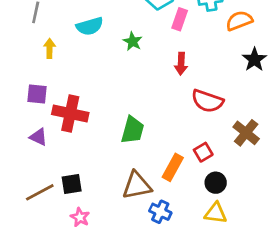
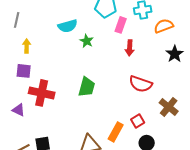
cyan semicircle: (90, 26) -> (68, 26), moved
red arrow: (181, 64) -> (130, 48), moved
purple square: (37, 94) -> (24, 71), moved
green trapezoid: (133, 130) -> (87, 87), moved

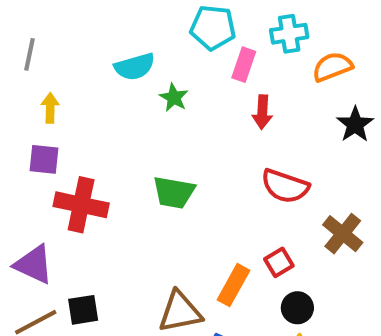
green trapezoid: (87, 87) -> (174, 192), turned 85
purple triangle: (19, 110) -> (34, 264), moved, size x1.5

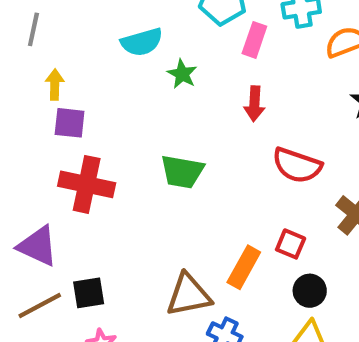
red arrow: (262, 112) -> (254, 104), moved
purple square: (44, 159) -> (70, 123), moved
red square: (279, 262) -> (291, 244), turned -36

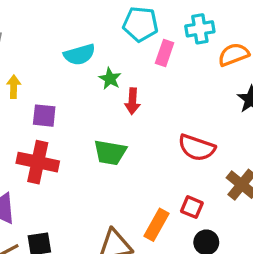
red arrow: (254, 104) -> (132, 101), moved
purple square: (70, 123) -> (44, 116), moved

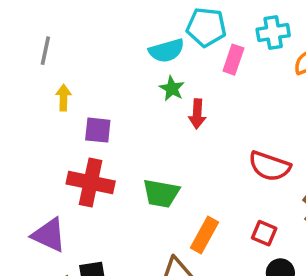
cyan semicircle: (79, 55) -> (167, 51), moved
green trapezoid: (110, 152) -> (161, 193), moved
orange rectangle: (157, 225) -> (204, 235), moved

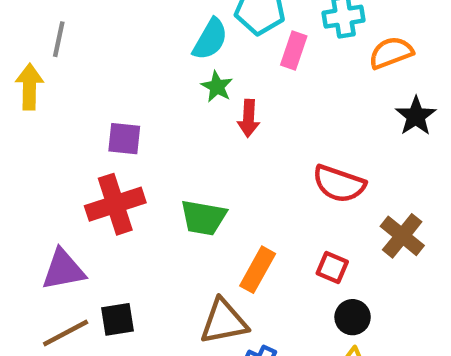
cyan semicircle: (167, 51) -> (210, 39), turned -44
yellow arrow: (63, 98) -> (29, 87), moved, size x1.4
red cross: (91, 183) -> (115, 204), turned -30
purple triangle: (49, 235) -> (63, 270), turned -36

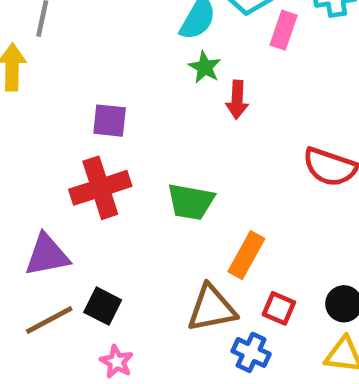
red square: (332, 267) -> (279, 308), moved
black square: (118, 319) -> (103, 306), turned 36

